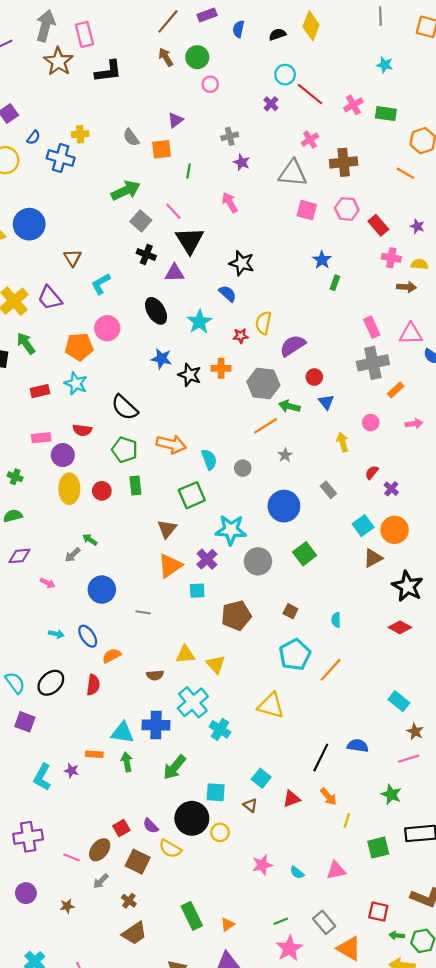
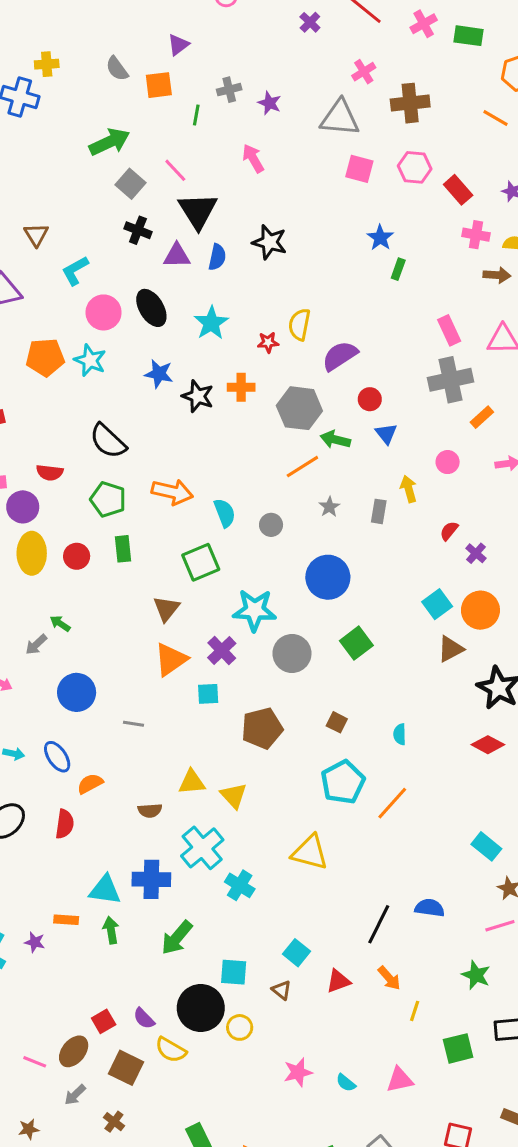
gray cross: (230, 136) -> (229, 90), moved
blue semicircle: (228, 294) -> (217, 257), moved, turned 60
pink circle: (107, 328) -> (104, 312), moved
cyan star: (76, 384) -> (90, 360), moved
gray rectangle: (328, 490) -> (379, 511), moved, turned 49

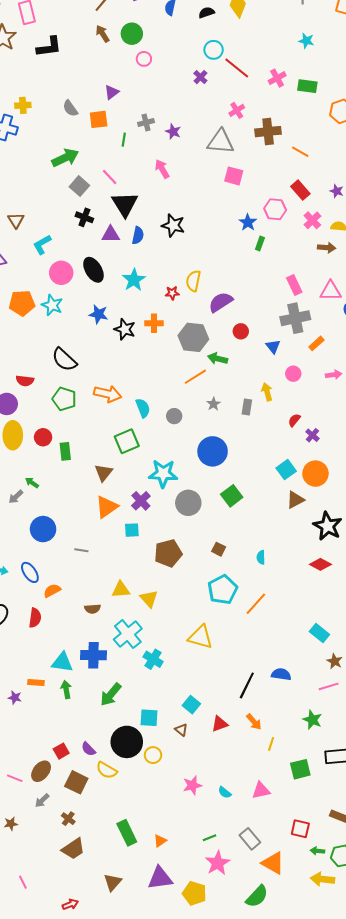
orange line: (495, 118) -> (300, 152), moved
pink hexagon: (415, 167) -> (275, 209), moved
pink cross: (476, 235) -> (312, 220), turned 36
blue triangle: (386, 434) -> (273, 346), moved
green rectangle: (123, 549) -> (65, 451), moved

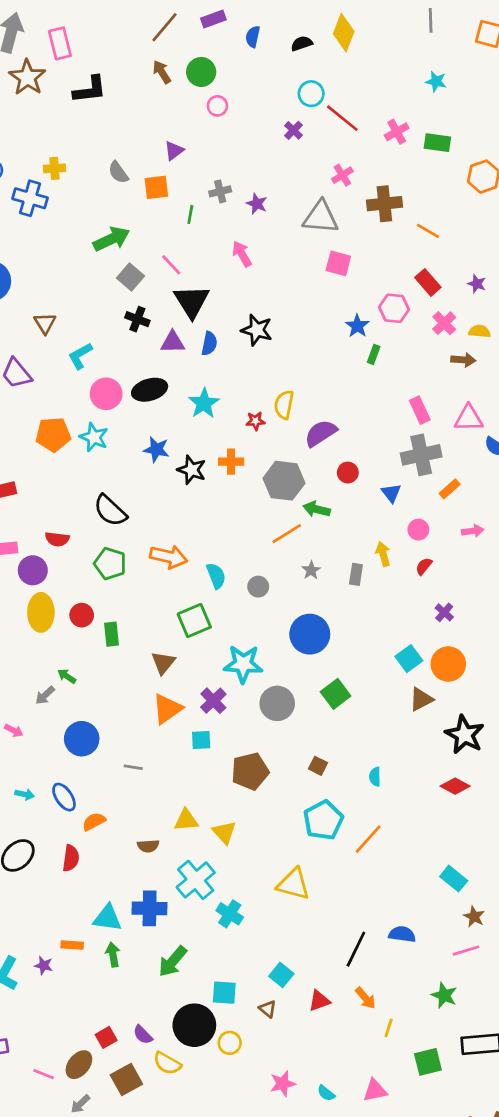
black ellipse: (93, 270) -> (150, 390), turned -75
red semicircle: (294, 420) -> (424, 566), moved
brown square: (76, 782) -> (126, 1080), turned 35

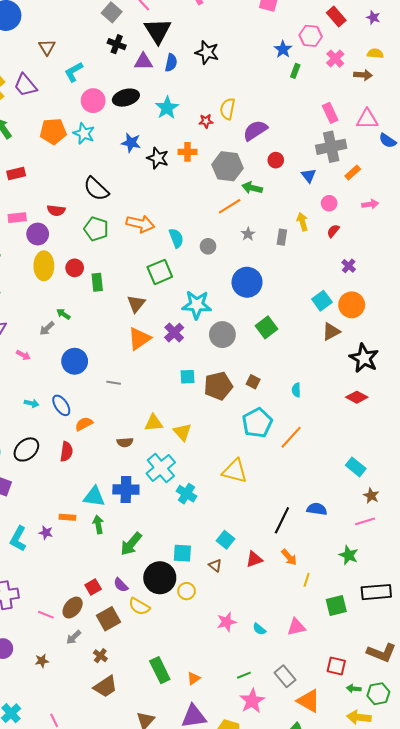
pink cross: (444, 323) -> (335, 59), moved
cyan square: (201, 740) -> (188, 377), moved
brown pentagon: (250, 771) -> (218, 386), moved
green arrow: (173, 961) -> (131, 544), moved

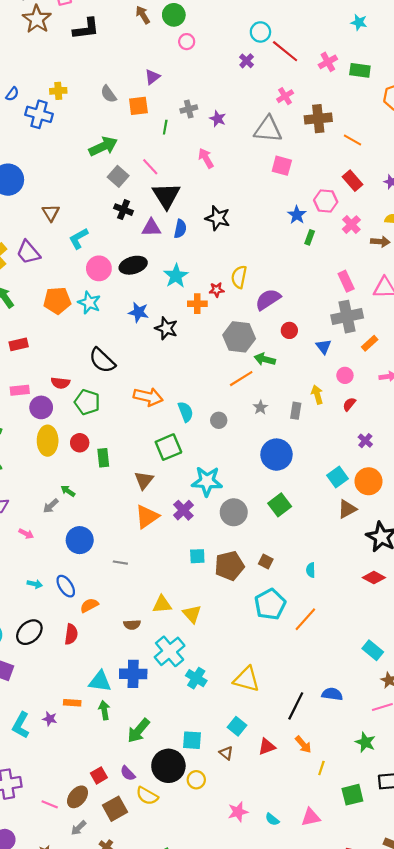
orange cross: (188, 152) -> (197, 304), moved
green pentagon: (96, 229) -> (87, 402), moved
blue circle: (247, 282) -> (276, 455), moved
yellow triangle: (235, 471) -> (247, 679), moved

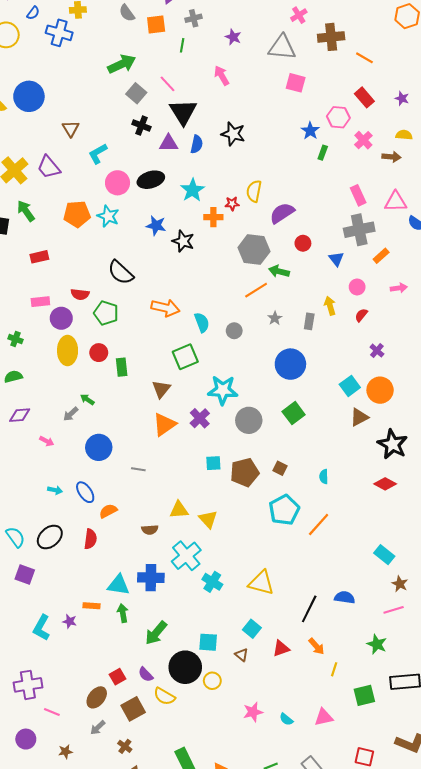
gray cross: (189, 109) -> (194, 18), moved
pink line: (50, 804) -> (52, 712), moved

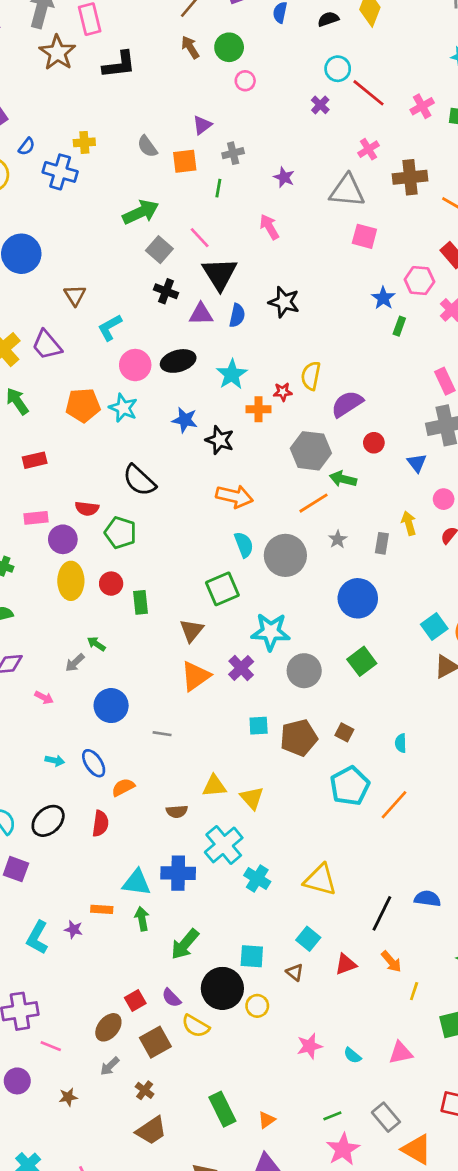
orange arrow: (165, 308) -> (234, 496), moved
gray circle: (234, 331) -> (285, 555), size x2.0

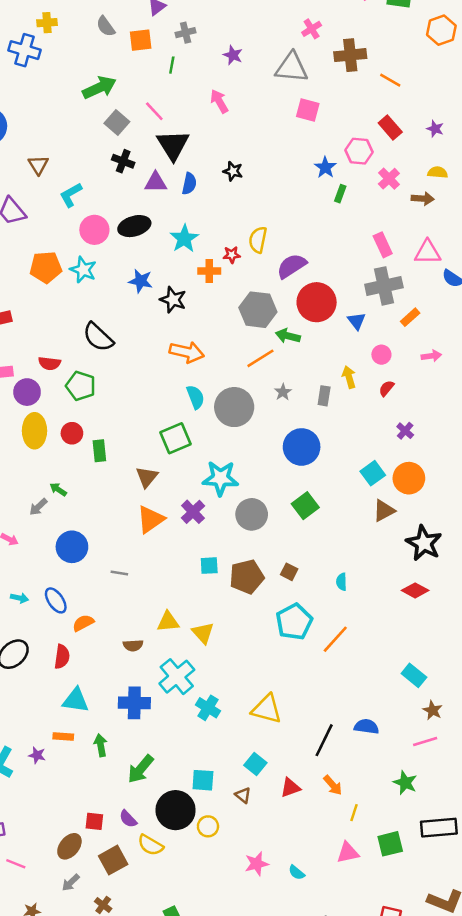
black star: (284, 302) -> (233, 171), size x0.7
red circle: (374, 443) -> (317, 302), size x2.0
cyan triangle: (137, 883) -> (76, 700), moved
red square: (135, 1001) -> (94, 821), turned 36
pink triangle: (401, 1053) -> (348, 853), moved

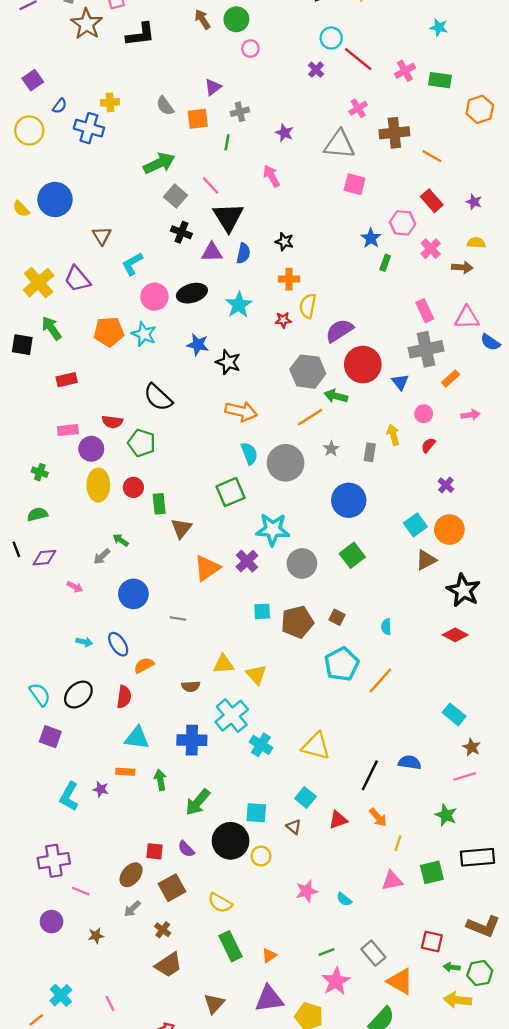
orange cross: (209, 271) -> (289, 279), moved
brown triangle: (147, 477) -> (181, 528), moved
yellow semicircle: (151, 845) -> (220, 903), moved

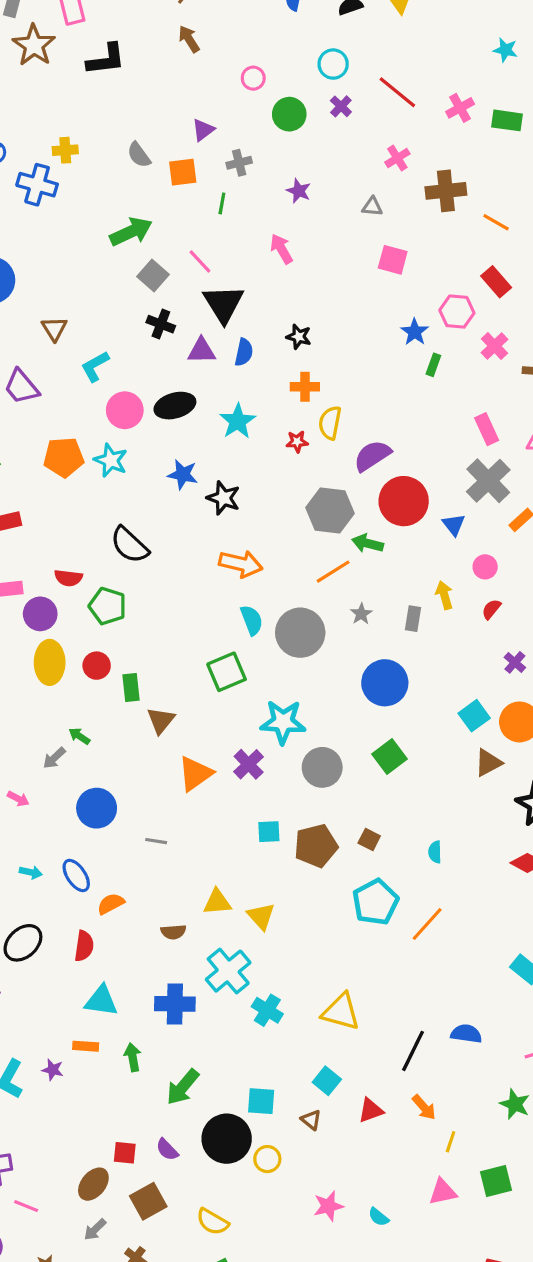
green circle: (236, 19) -> (289, 114), moved
cyan circle: (331, 38) -> (333, 64), moved
gray triangle: (339, 144) -> (372, 207), size x0.5
gray cross: (426, 349) -> (488, 481), turned -32

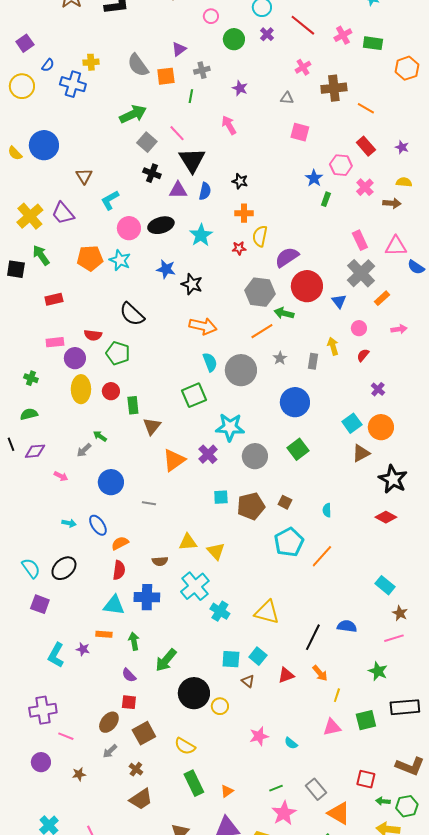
gray semicircle: (139, 155) -> (138, 65), size x1.4
red semicircle: (84, 946) -> (119, 570), moved
blue cross: (175, 1004) -> (147, 597), moved
cyan square: (261, 1101) -> (231, 659), moved
purple semicircle: (167, 1150) -> (129, 675), moved

